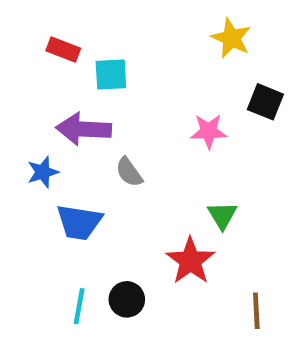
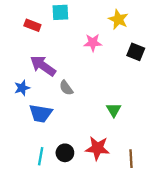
cyan square: (111, 75) -> (60, 12), moved
purple arrow: (84, 129) -> (43, 66), turned 32
pink star: (209, 131) -> (93, 43), moved
red star: (190, 261) -> (97, 148), moved, turned -30

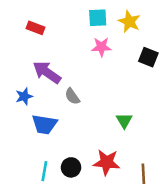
cyan square: (60, 12) -> (98, 18), moved

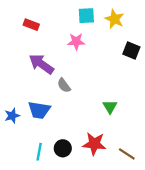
pink star: (101, 47) -> (76, 41), moved
blue star: (24, 96) -> (12, 116), moved
brown line: (143, 174) -> (127, 154), turned -54

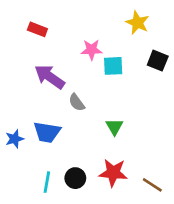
cyan square: (86, 16) -> (113, 66), moved
green triangle: (110, 107) -> (114, 127), moved

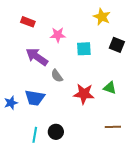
pink star: (92, 50) -> (58, 35), moved
green triangle: (114, 127) -> (110, 88), moved, turned -40
red star: (113, 173) -> (84, 94), moved
brown line: (152, 185) -> (113, 127), moved, turned -35

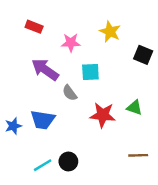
yellow star: (102, 17) -> (110, 32), moved
cyan square: (84, 49) -> (90, 72), moved
cyan line: (35, 135) -> (43, 165), turned 49

